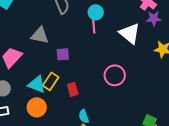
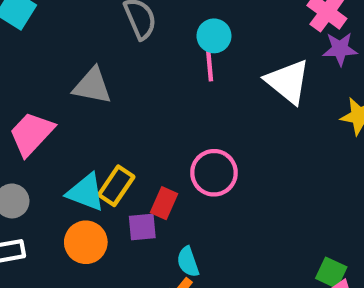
purple square: (63, 54) -> (142, 227), moved
pink circle: (115, 75) -> (214, 173), moved
red rectangle: (73, 89) -> (164, 203), turned 40

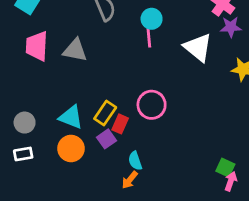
pink trapezoid: (31, 134) -> (37, 46), moved, turned -40
yellow rectangle: (116, 186) -> (105, 113), moved
purple square: (142, 227) -> (107, 139), turned -30

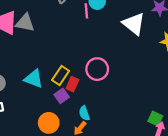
pink line: (149, 38) -> (86, 11), moved
gray triangle: (75, 50) -> (25, 23), moved
orange circle: (71, 148) -> (49, 123), moved

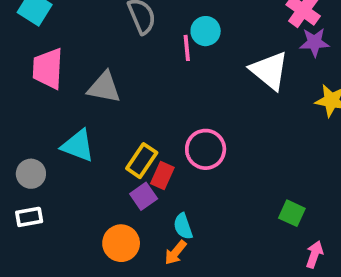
gray triangle: (25, 23) -> (104, 87), moved
cyan triangle: (34, 79) -> (78, 146), moved
green square: (155, 119) -> (292, 213), moved

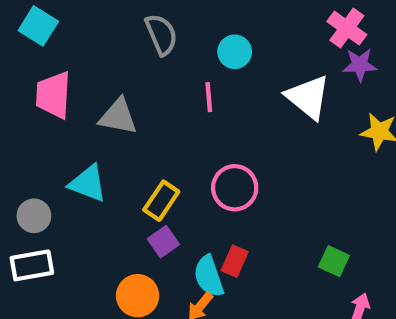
pink line: (187, 48) -> (209, 97), moved
red rectangle: (162, 176) -> (235, 261), moved
white rectangle: (29, 217) -> (32, 265), size x1.4
cyan semicircle: (183, 226) -> (209, 276), size x1.4

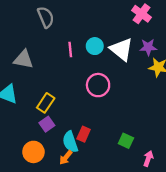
cyan circle: (235, 52) -> (95, 46), moved
purple star: (360, 65) -> (148, 47), moved
pink circle: (235, 188) -> (98, 85), moved
green square: (334, 261) -> (126, 141), moved

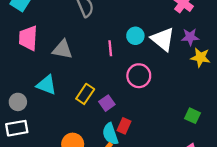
pink line: (70, 49) -> (110, 48), moved
purple square: (47, 124) -> (107, 103), moved
green square: (126, 141) -> (192, 116), moved

